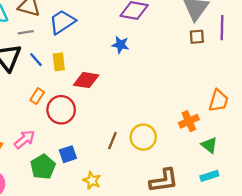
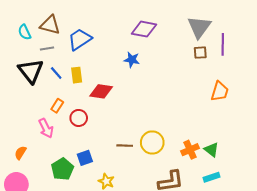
orange trapezoid: (219, 101) -> (220, 91), moved
red circle: (61, 110) -> (79, 118), size x0.7
orange cross: (189, 121) -> (190, 150), moved
pink arrow: (25, 139) -> (46, 128), moved, turned 102
brown line: (112, 141) -> (125, 146), turned 70

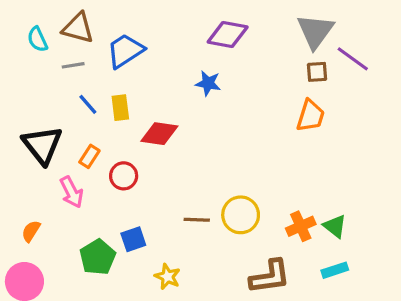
purple line: (223, 44) -> (353, 59), turned -55
black triangle: (31, 71) -> (42, 145), moved
orange trapezoid: (220, 91) -> (310, 116), moved

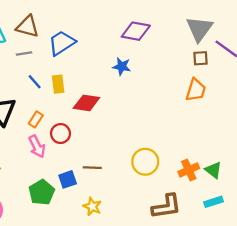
pink arrow: (72, 192) -> (37, 146), moved
brown line: (197, 220) -> (92, 168), moved

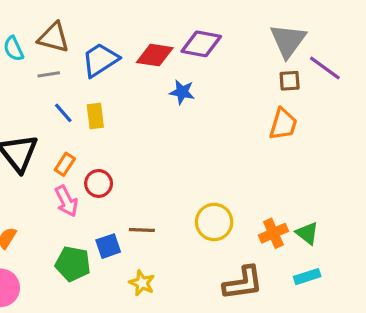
red diamond: (86, 103) -> (155, 55), moved
green pentagon: (42, 192) -> (73, 264), turned -30

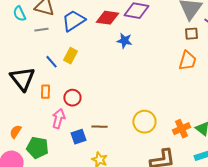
blue line: (63, 113) -> (51, 62), moved
yellow rectangle: (95, 116) -> (70, 56), turned 35
orange rectangle: (65, 164) -> (45, 92), moved, turned -32
pink arrow: (66, 201) -> (58, 119), moved, turned -138
green pentagon: (73, 264) -> (37, 148), moved

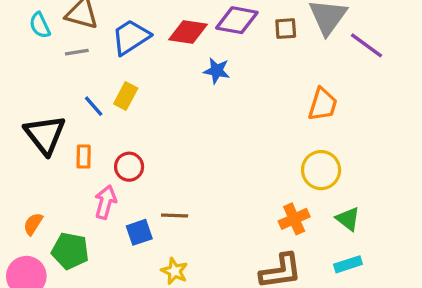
brown square: (191, 34) -> (286, 29), moved
yellow circle: (144, 122) -> (321, 170), moved
orange cross: (181, 129) -> (294, 219), moved

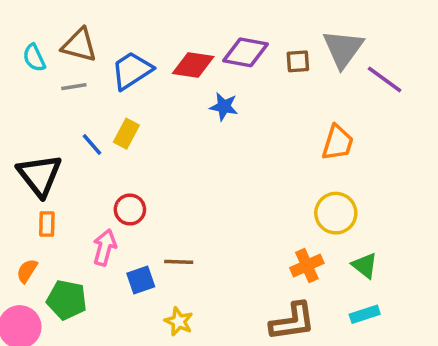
orange rectangle: (84, 157) -> (47, 224), moved

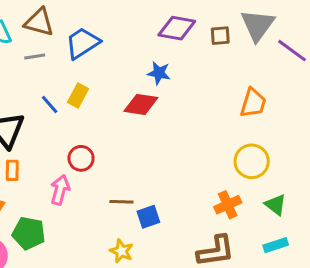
red diamond: (193, 65) -> (141, 104), moved
blue square: (141, 280) -> (148, 217), moved

